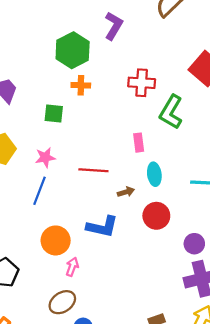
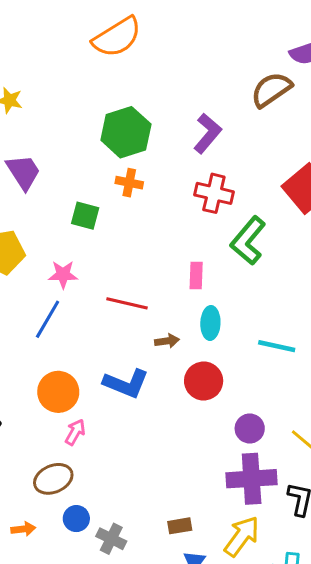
purple L-shape: (114, 26) -> (207, 133), moved

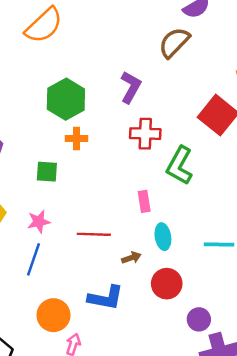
purple circle: (250, 429) -> (199, 319), moved

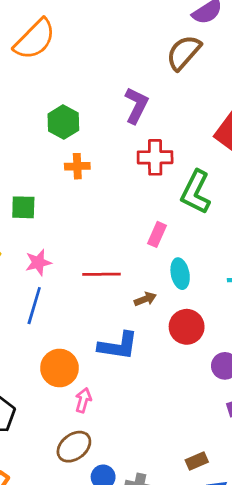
green hexagon: (66, 99) -> (63, 122), size x0.7
green square: (47, 172) -> (23, 207), moved
pink rectangle: (144, 201) -> (157, 234), turned 35

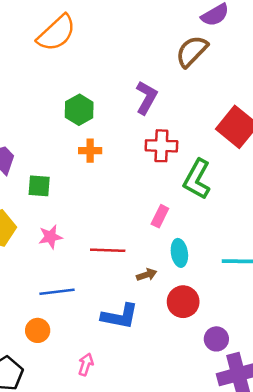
blue line: (34, 306) -> (57, 292), moved, turned 64
orange circle: (59, 368) -> (38, 330), moved, size x0.7

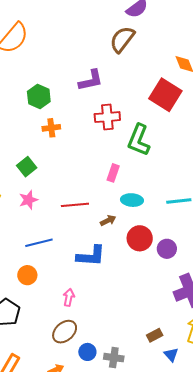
purple L-shape: (146, 98) -> (91, 80), turned 56
green square: (39, 186) -> (27, 167), moved, turned -36
cyan ellipse: (179, 253) -> (132, 200), turned -70
purple circle: (216, 339) -> (167, 249), moved

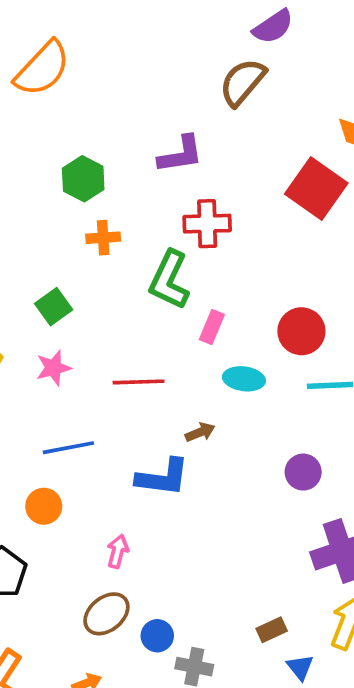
green L-shape: (139, 140) -> (169, 280), moved
brown arrow: (108, 220) -> (200, 432), moved
red circle: (140, 238) -> (301, 331), moved
blue circle: (87, 352) -> (157, 636), moved

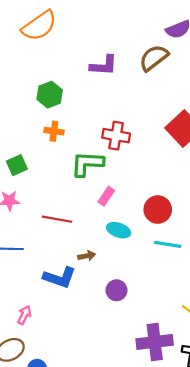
purple L-shape: (180, 154) -> (104, 65), moved
green L-shape: (169, 280) -> (87, 164), turned 56
purple circle: (303, 472) -> (116, 290), moved

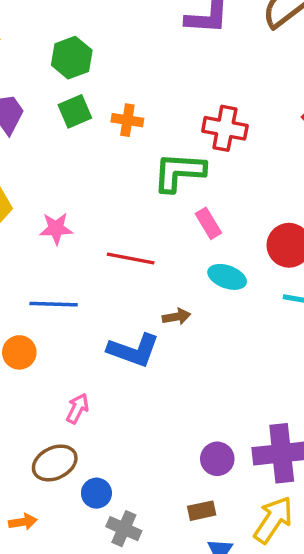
green hexagon: (50, 95) -> (72, 58), moved
green square: (17, 165) -> (75, 111), moved
pink rectangle: (106, 196) -> (208, 223), turned -66
purple circle: (116, 290) -> (217, 459), moved

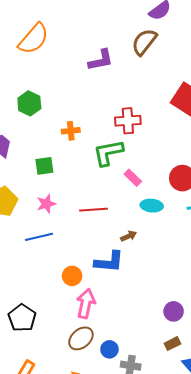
green square: (75, 111) -> (44, 166), moved, turned 30
blue line: (54, 304) -> (39, 237), moved
orange circle: (19, 352) -> (72, 276), moved
pink arrow: (77, 408) -> (86, 304), size x1.6

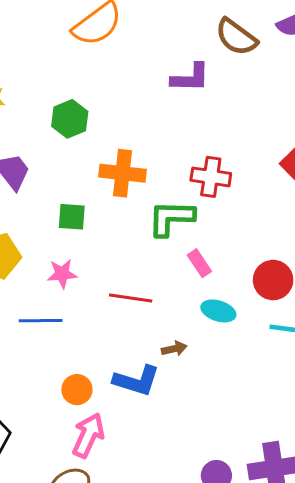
brown semicircle: (144, 42) -> (236, 37), moved, turned -104
orange cross: (71, 131) -> (122, 173), size x1.6

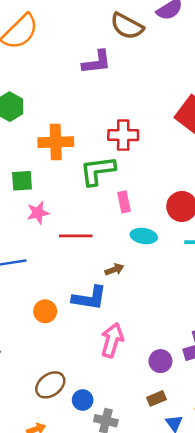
pink rectangle: (199, 263) -> (124, 202), turned 30
pink star: (62, 274) -> (38, 213), moved
pink arrow: (88, 435) -> (112, 340), moved

